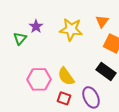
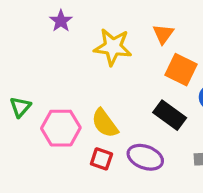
purple star: (36, 26) -> (61, 21), moved
green triangle: (20, 38) -> (20, 107), moved
purple ellipse: (91, 97) -> (145, 157), turned -45

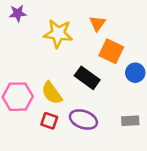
purple star: (61, 21) -> (18, 13), turned 30
black rectangle: (170, 115) -> (87, 78), moved

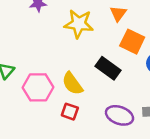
purple ellipse: (83, 119) -> (119, 115), moved

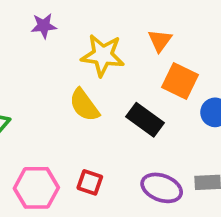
yellow semicircle: (72, 84) -> (84, 105), moved
pink hexagon: (38, 87) -> (36, 188), moved

